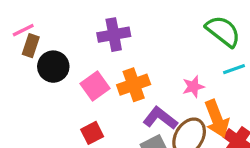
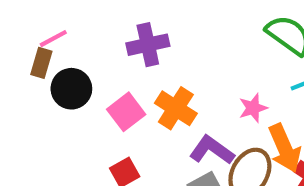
pink line: (23, 30) -> (53, 39), moved
orange cross: (134, 85) -> (176, 108), turned -36

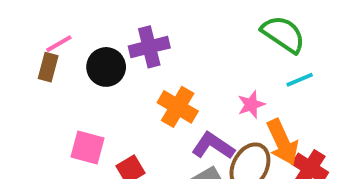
black circle: (71, 89) -> (106, 67), moved
pink square: (126, 112) -> (87, 148), moved, turned -36

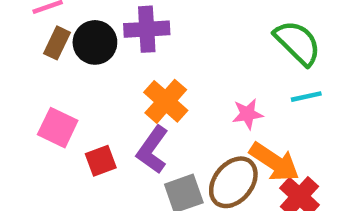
brown rectangle: (48, 67) -> (57, 43), moved
orange arrow: (282, 142) -> (274, 162), turned -42
purple L-shape: (213, 146) -> (152, 150), moved, turned -99

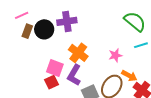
pink square: (58, 128) -> (55, 68), moved
orange arrow: (274, 162) -> (129, 76), size x0.7

